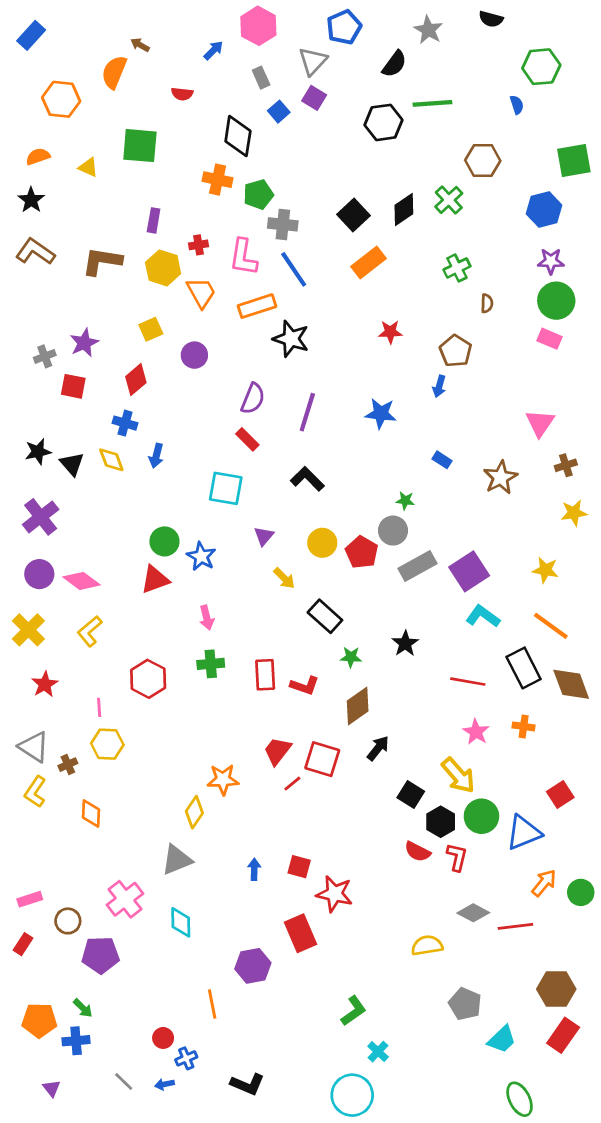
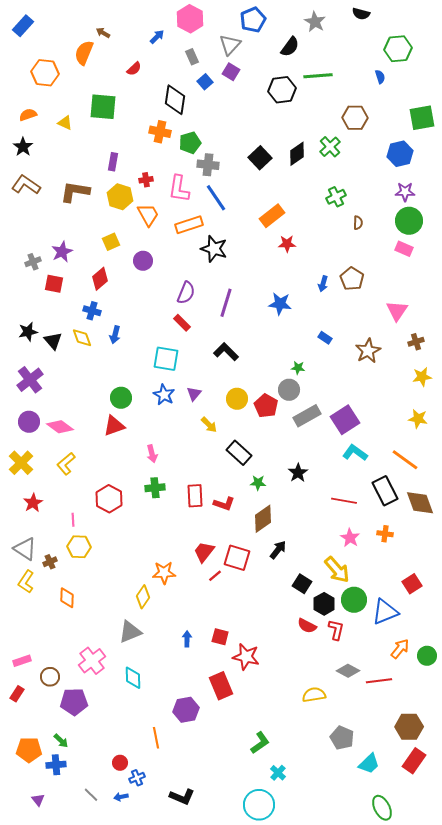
red semicircle: (182, 94) -> (134, 69), turned -49
orange rectangle: (369, 263) -> (272, 216), moved
brown pentagon: (456, 351) -> (352, 279), moved
blue star: (201, 556) -> (164, 395), moved
yellow star: (545, 570) -> (418, 419), moved

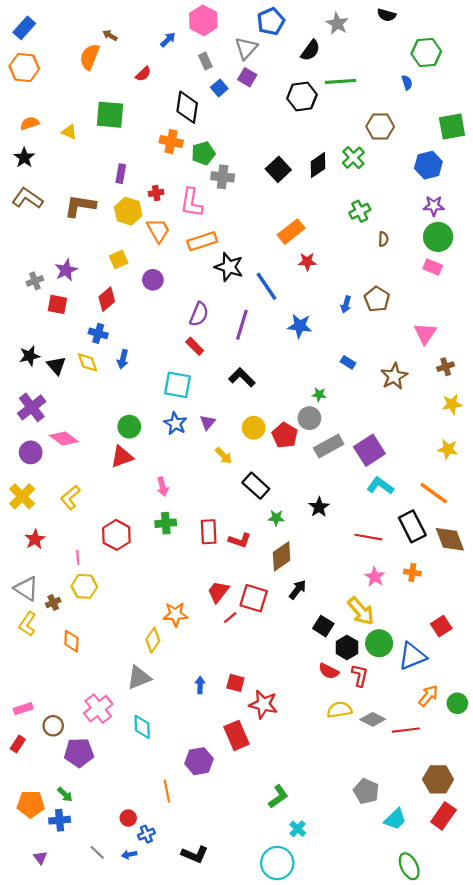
orange hexagon: (45, 73) -> (24, 68), moved
blue line: (216, 198) -> (267, 286), moved
pink diamond: (60, 427) -> (64, 438), moved
yellow semicircle: (314, 695) -> (339, 710), moved

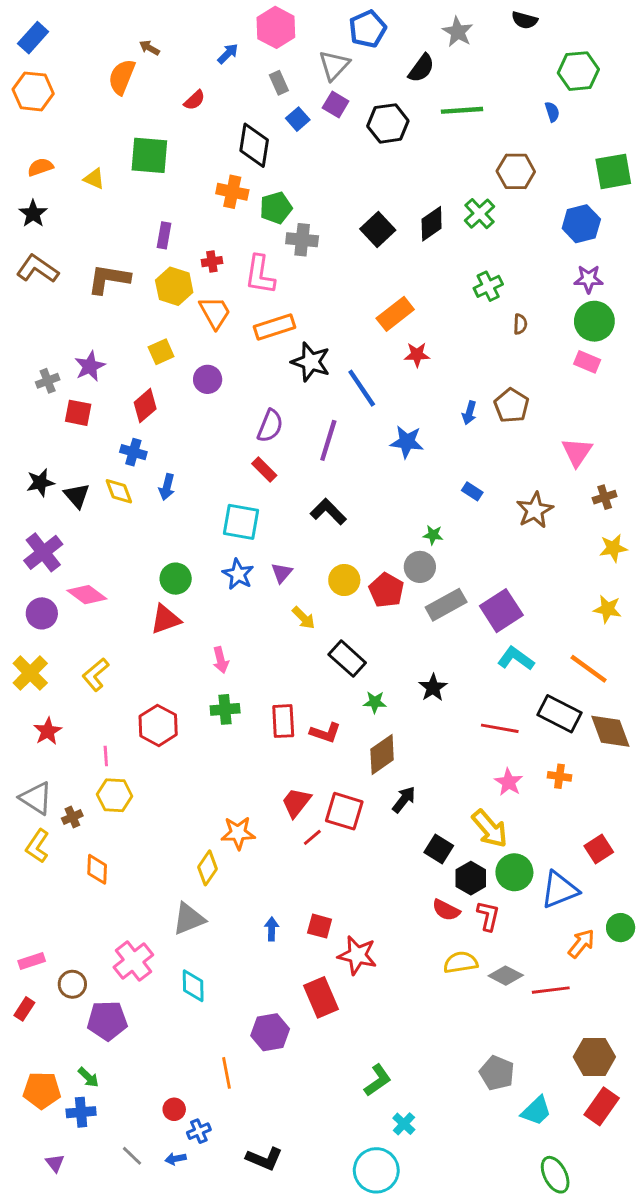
black hexagon: (302, 96) -> (388, 123), moved
black rectangle: (412, 526) -> (559, 714), turned -36
green circle: (457, 703) -> (621, 928), moved

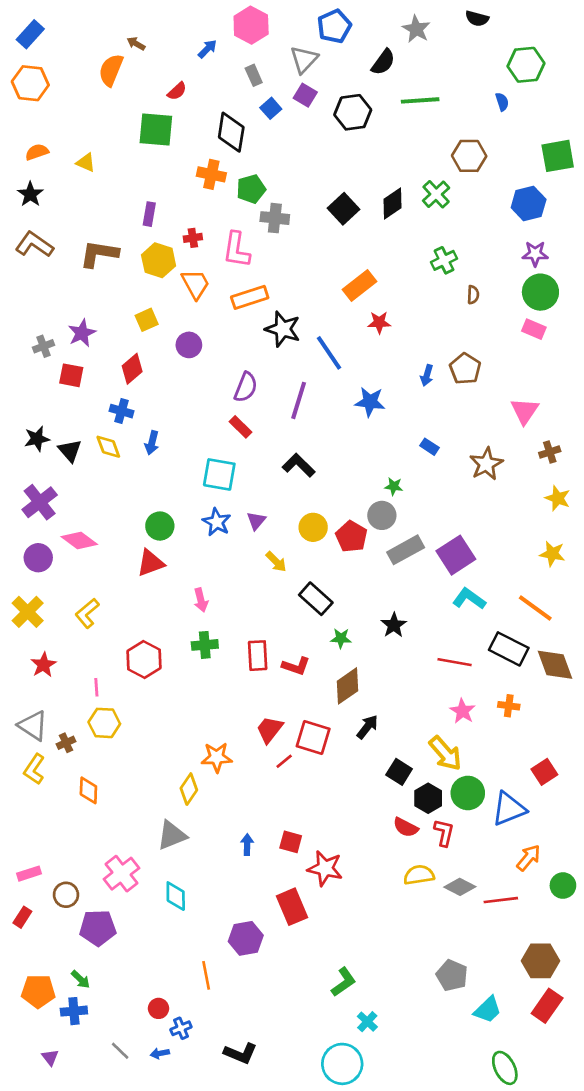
green square: (149, 155) -> (156, 129), moved
yellow star: (613, 548) -> (558, 498), turned 30
green circle: (621, 928) -> (563, 886), moved

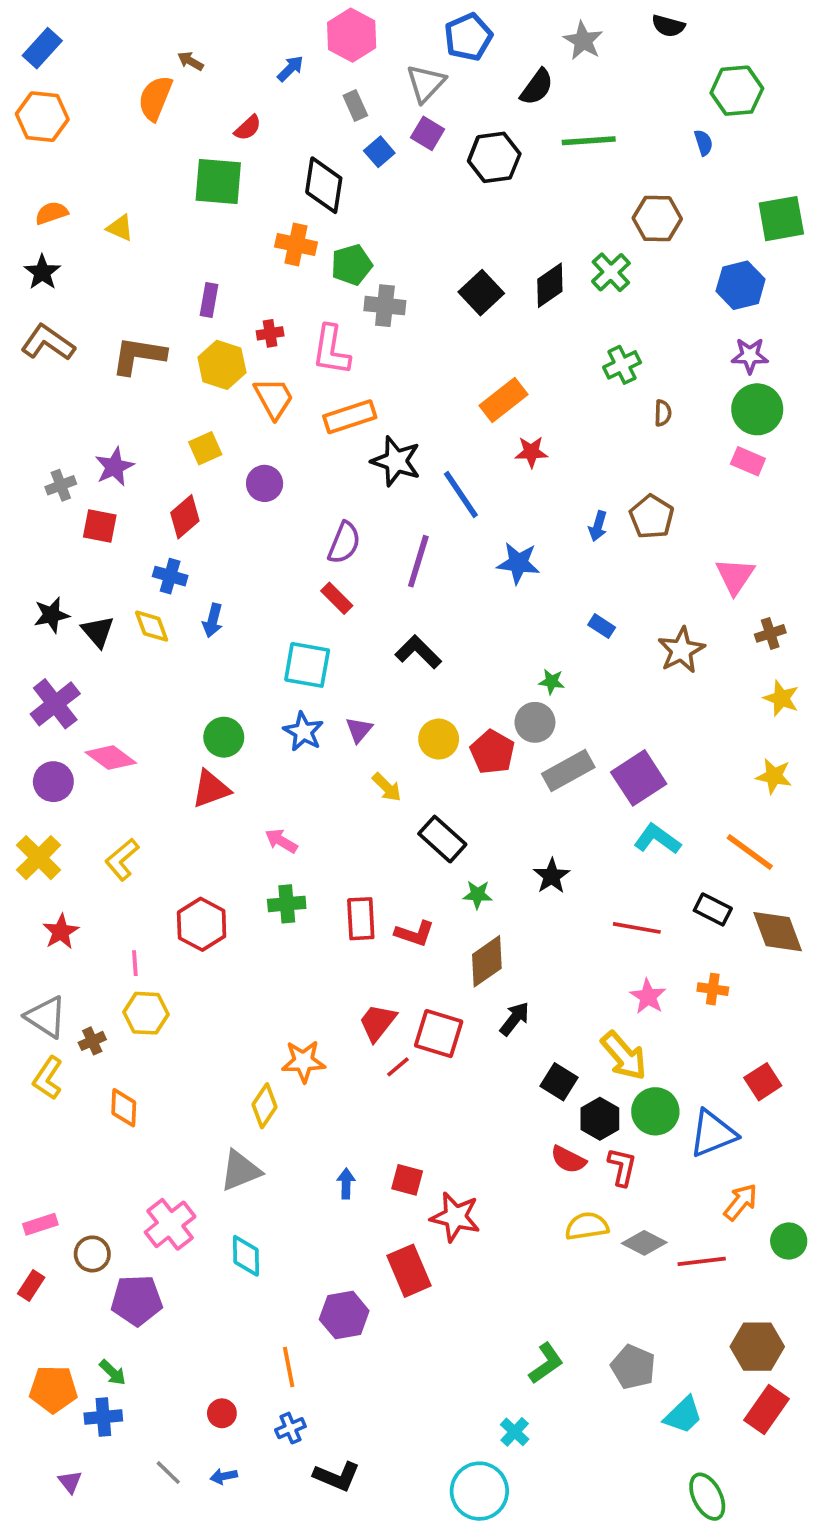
pink arrow: (201, 600) -> (281, 841), turned 135
black rectangle: (509, 649) -> (713, 909), size x0.7
green L-shape: (344, 982) -> (546, 1363), moved
blue cross: (181, 1028) -> (290, 1428), moved

